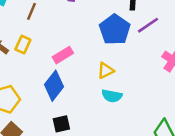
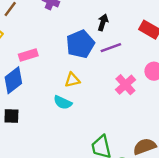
yellow triangle: (106, 71) -> (72, 80), moved

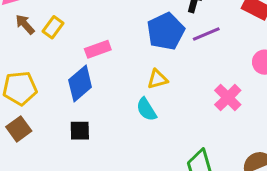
pink cross: (125, 85) -> (228, 98), moved
cyan semicircle: (63, 102) -> (146, 109), turned 36

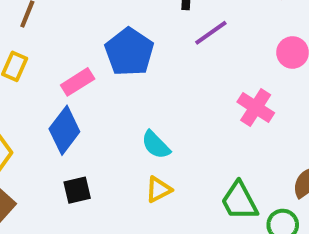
blue pentagon: (166, 31) -> (129, 52), moved
yellow triangle: (157, 79) -> (159, 189), moved

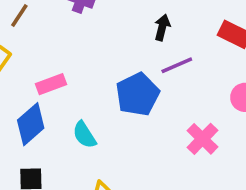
blue pentagon: (129, 52) -> (138, 94), moved
cyan semicircle: (156, 145) -> (84, 135), moved

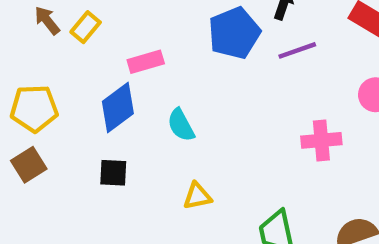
blue pentagon: (138, 94) -> (234, 33), moved
pink cross: (203, 139) -> (321, 140), turned 36

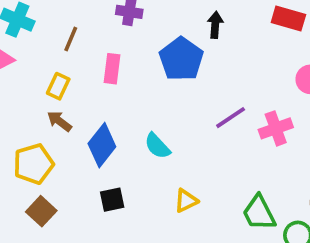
brown arrow: (47, 20) -> (59, 121), moved
purple line: (297, 50) -> (231, 118), moved
pink rectangle: (146, 62) -> (112, 69), moved, turned -52

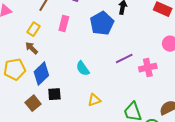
blue diamond: (102, 145) -> (41, 74), moved
brown square: (41, 211) -> (33, 103), moved

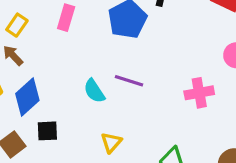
purple line: (124, 58) -> (129, 81), moved, turned 42
yellow triangle: (94, 100) -> (111, 142), turned -32

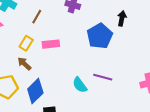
pink rectangle: (66, 18) -> (51, 44), moved, turned 70

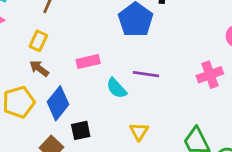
pink rectangle: (51, 44) -> (88, 61), moved

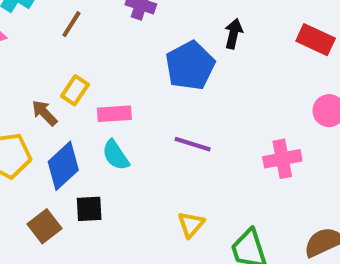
yellow rectangle: (38, 41) -> (75, 90), moved
cyan semicircle: (116, 88) -> (116, 155), moved
yellow triangle: (139, 131) -> (191, 224), moved

